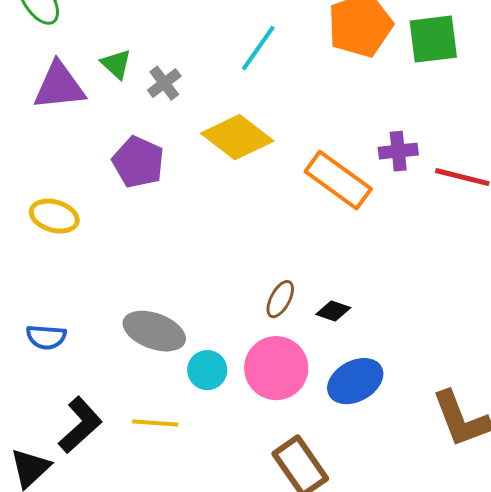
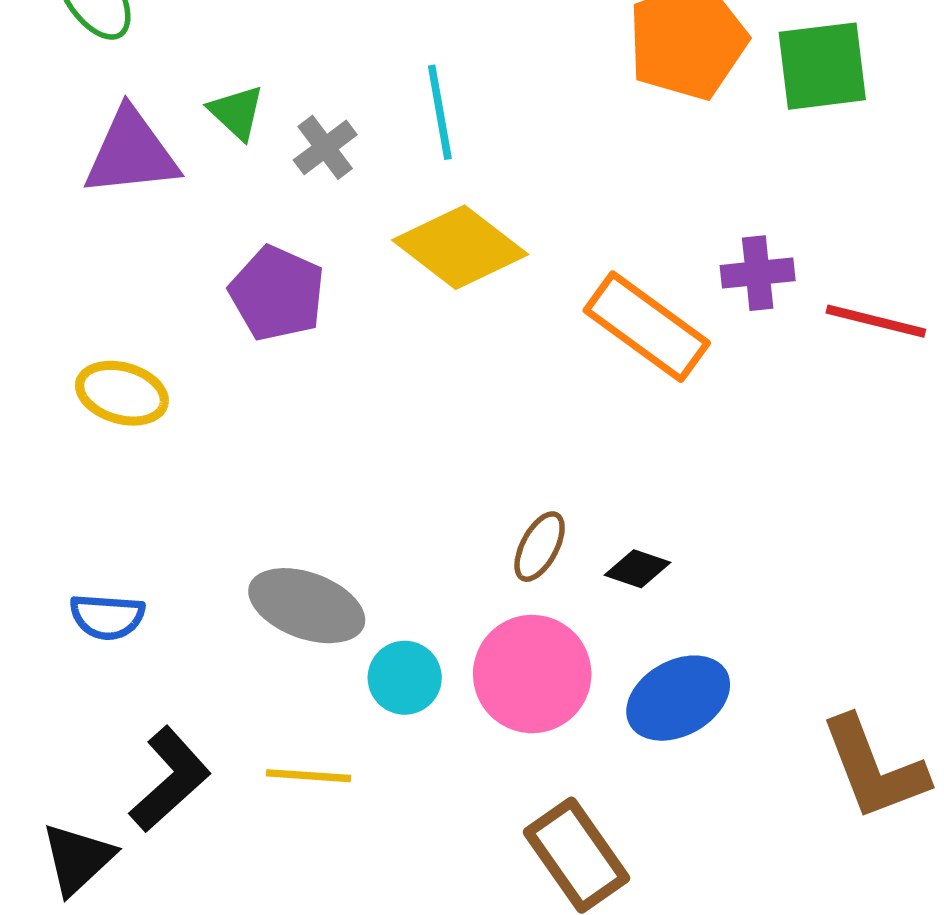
cyan line: (258, 48) -> (440, 112), moved, turned -45

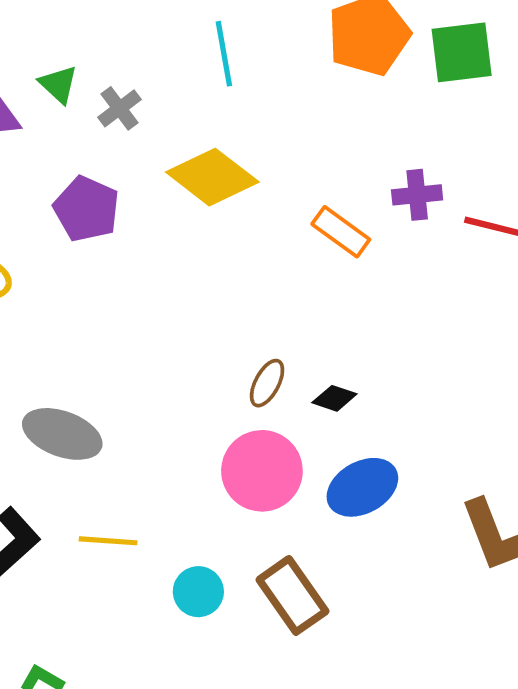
cyan line: (440, 112) -> (224, 54), moved
orange rectangle: (647, 327) -> (341, 232), size x0.7
gray ellipse: (307, 606) -> (62, 434), moved
cyan circle: (405, 678) -> (198, 592), moved

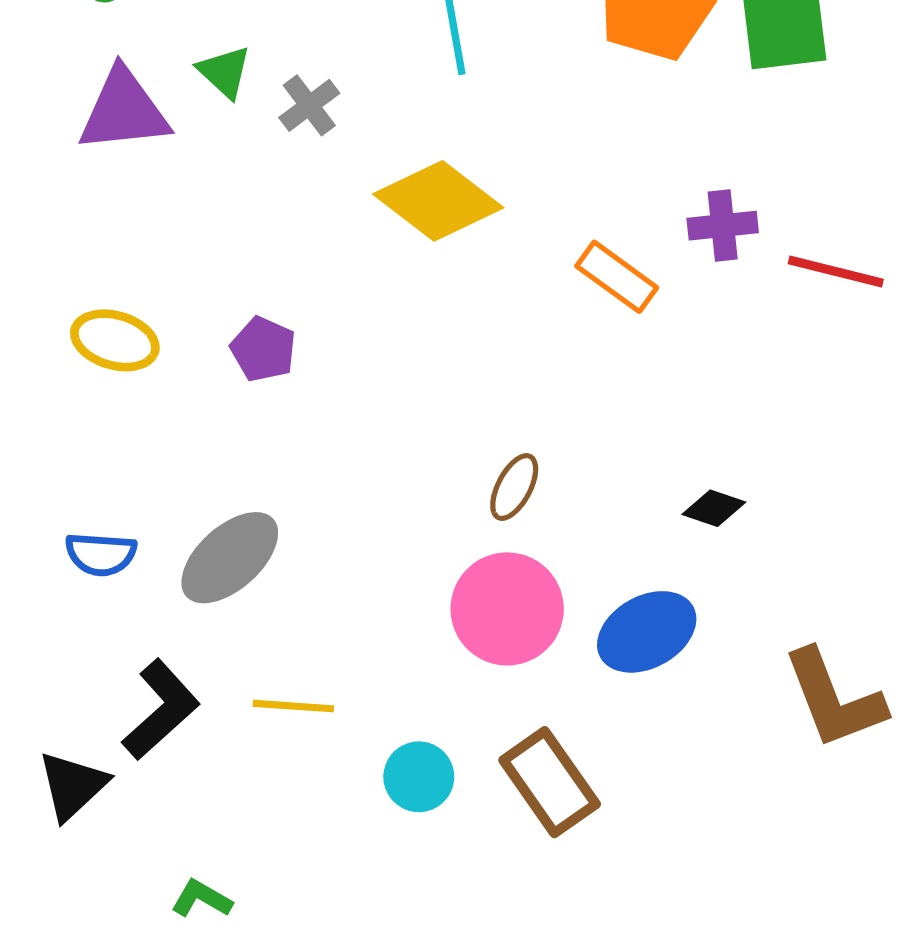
purple pentagon: (86, 209) -> (263, 349), moved, size x0.7
black diamond: (334, 398) -> (714, 508), moved
gray ellipse: (62, 434) -> (230, 558), turned -62

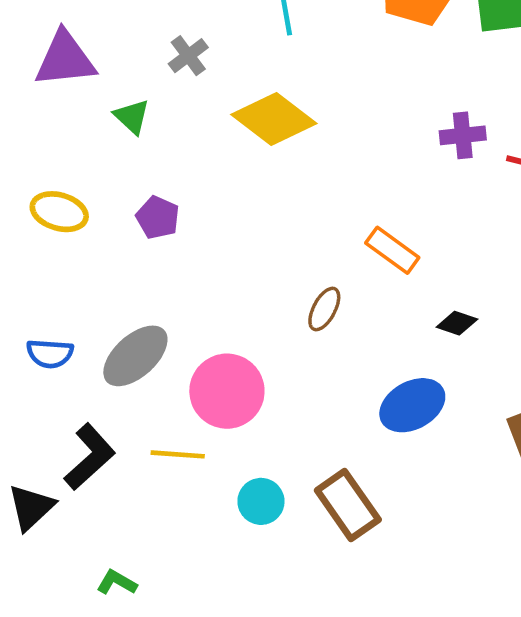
green triangle: (224, 72) -> (132, 117), moved
orange rectangle: (617, 277) -> (392, 250), moved
pink circle: (507, 609) -> (227, 391), moved

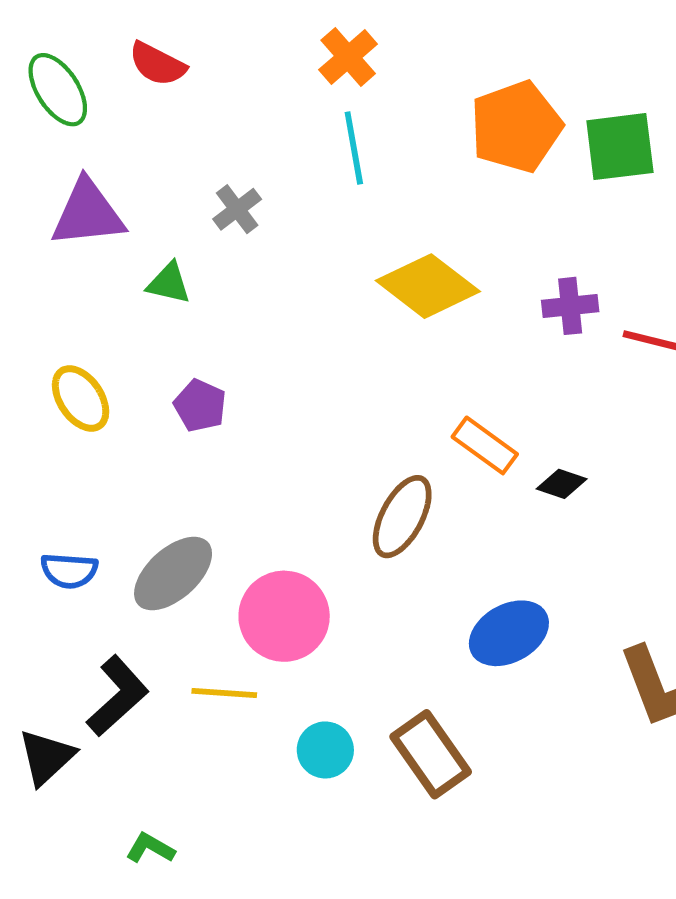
green triangle: (132, 117) -> (169, 283), turned -30
yellow diamond: (274, 119) -> (428, 286), moved
yellow ellipse: (59, 212) -> (81, 398), turned 40
brown ellipse: (324, 309) -> (402, 517), size x1.5
black diamond: (457, 323) -> (562, 484), moved

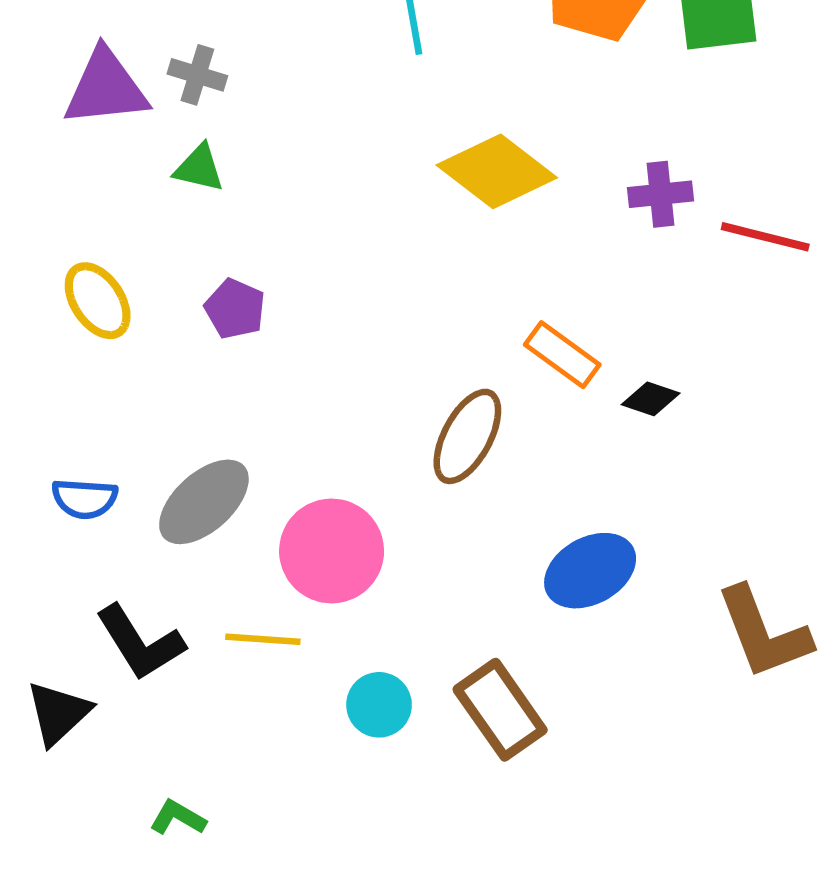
gray cross: (237, 209) -> (197, 75), moved, turned -36
black L-shape: (118, 696) -> (140, 643), turned 100

